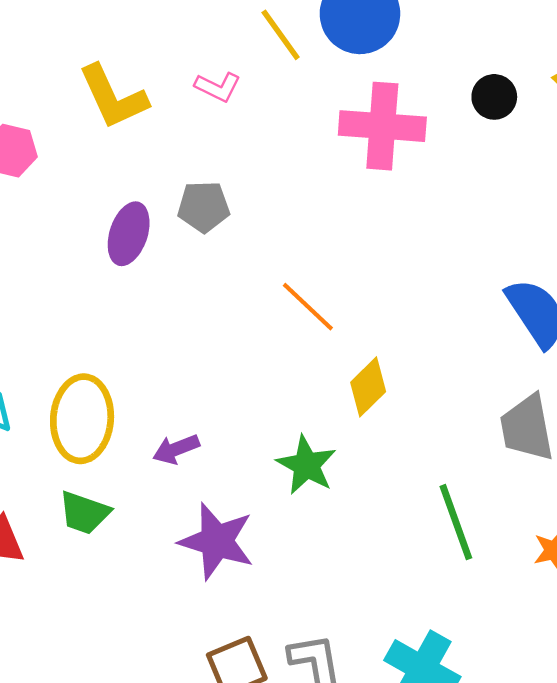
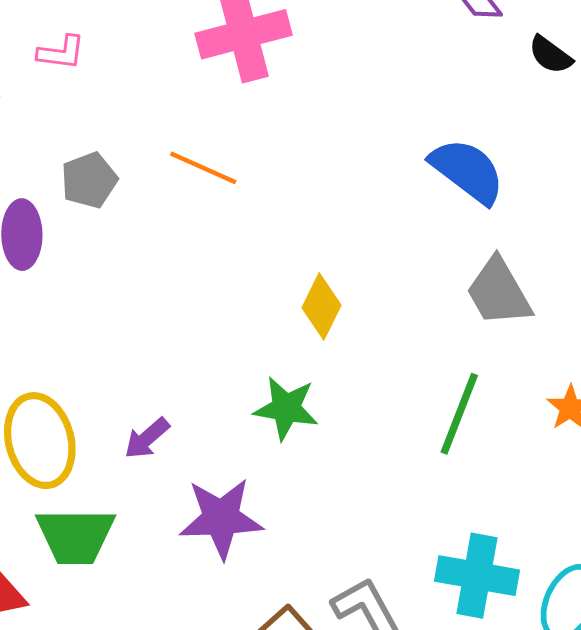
orange line: (308, 307) -> (203, 168), moved
green trapezoid: (84, 513) -> (75, 536), size x1.4
green line: (456, 522) -> (459, 414), turned 60

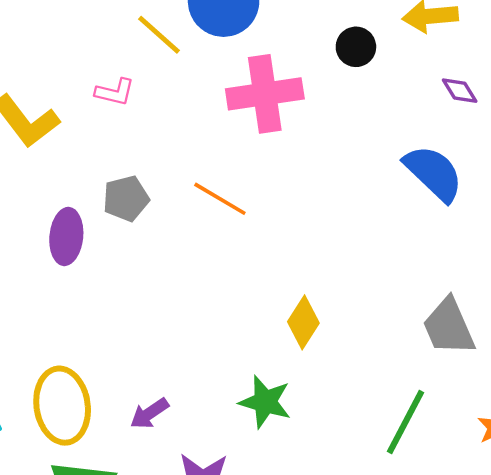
blue semicircle: (467, 171) -> (434, 173), moved

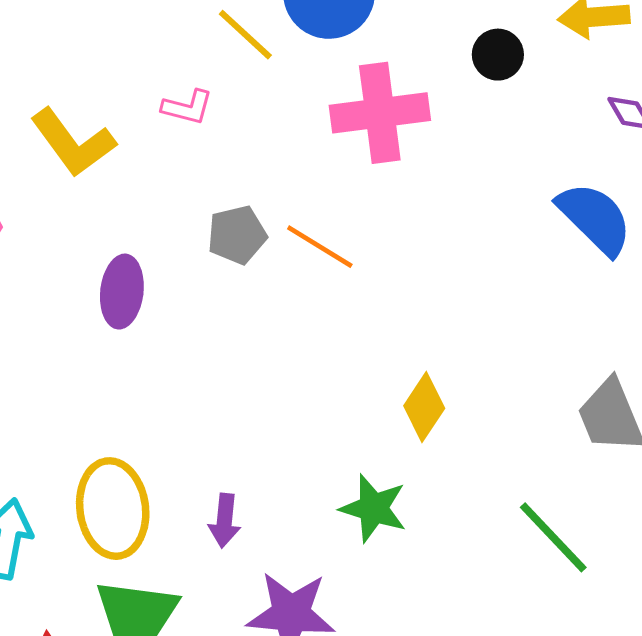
gray pentagon: (126, 198) -> (237, 235), moved
purple arrow: (149, 414) -> (225, 521), turned -51
green line: (406, 422) -> (553, 537), turned -72

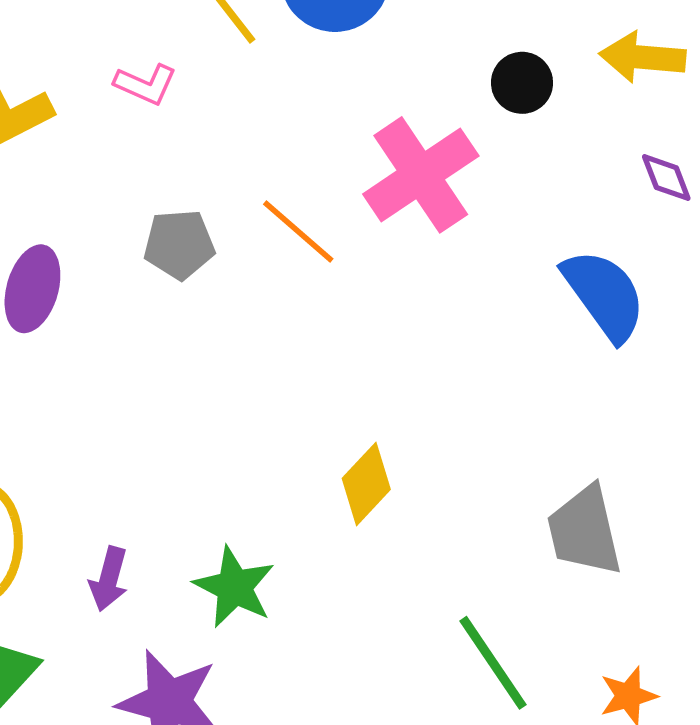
pink cross: (380, 113) -> (421, 175), moved, turned -36
orange line: (320, 247) -> (298, 231), moved
green star: (374, 508) -> (234, 587), moved

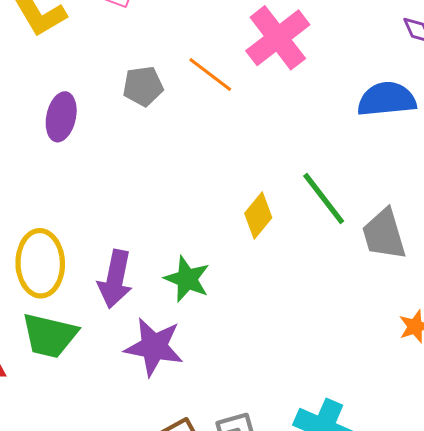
blue semicircle: (604, 295) -> (387, 99), turned -56
purple arrow: (109, 579) -> (115, 279), size x1.6
green line: (493, 663) -> (324, 199), moved

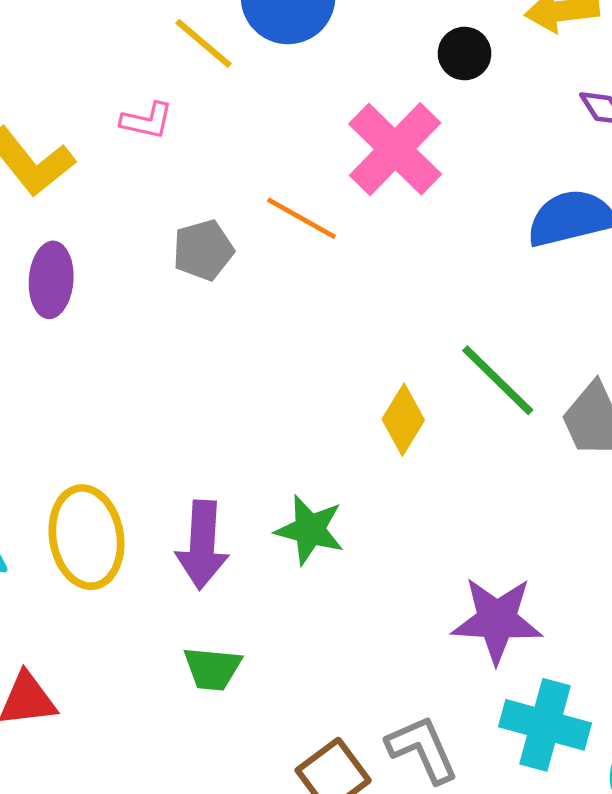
purple ellipse: (61, 117) -> (51, 280), moved
green trapezoid: (50, 336) -> (212, 669), moved, size x0.7
purple star: (154, 347) -> (497, 620), moved

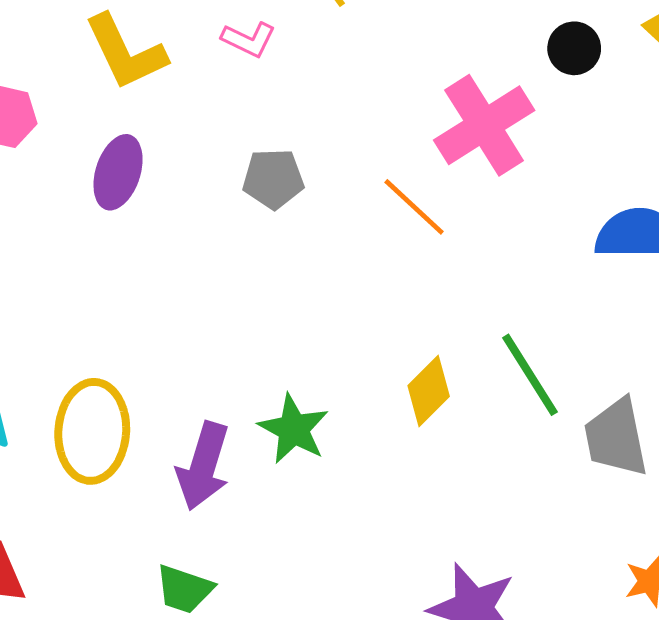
orange line: (301, 218) -> (414, 207), moved
green star: (310, 530) -> (294, 429), moved

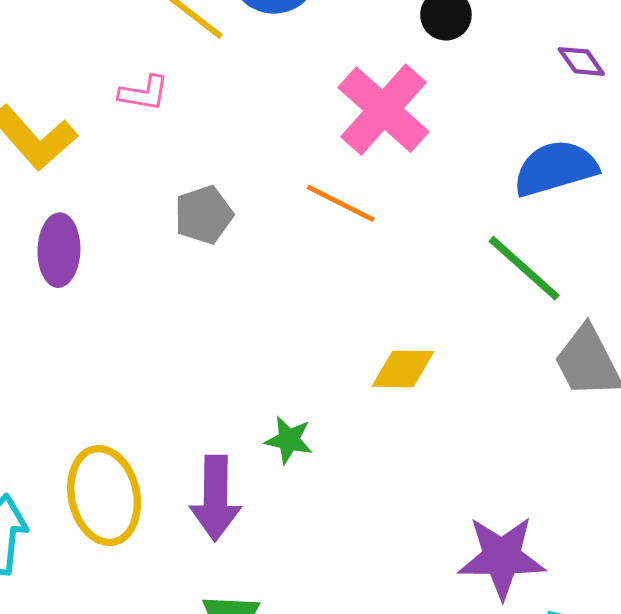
green line: (530, 375) -> (524, 268), moved
yellow diamond: (429, 391) -> (403, 369), turned 62
green star: (294, 429) -> (289, 440), size x0.7

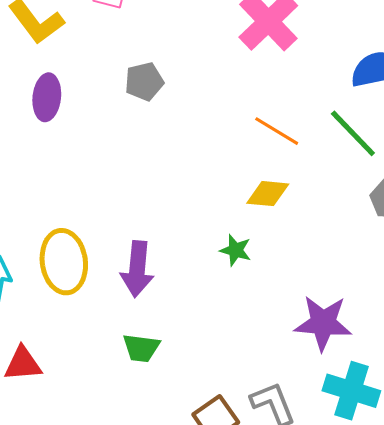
orange line: (341, 203) -> (277, 131), moved
green star: (289, 440) -> (235, 250), moved

